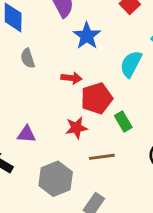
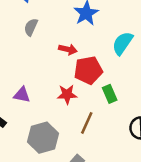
gray semicircle: (28, 58) -> (31, 27), turned 36
brown line: (102, 157) -> (87, 123), turned -65

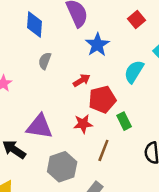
red arrow: (68, 49) -> (82, 80), turned -42
purple triangle: (22, 95) -> (39, 126), size x1.6

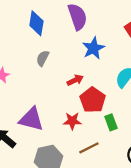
red pentagon: (102, 99) -> (93, 100), turned -30
brown line: (103, 150) -> (89, 148), turned 36

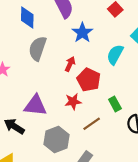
gray semicircle: (43, 58) -> (38, 48), size x1.6
red arrow: (75, 80) -> (70, 64), turned -32
green rectangle: (111, 122) -> (115, 104), moved

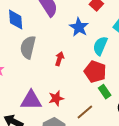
blue star: (82, 33) -> (79, 27), moved
red pentagon: (89, 80) -> (95, 72), moved
red star: (73, 102) -> (56, 98), moved

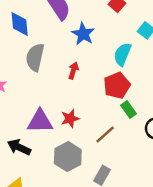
blue star: (79, 27) -> (83, 34), moved
red pentagon: (95, 72) -> (117, 85), turned 30

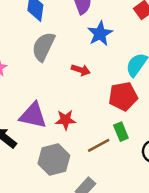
red arrow: (73, 71) -> (81, 70), turned 77
green rectangle: (129, 109) -> (121, 132), moved

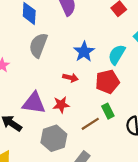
blue star: (100, 34) -> (84, 52), moved
red arrow: (81, 70) -> (70, 78), moved

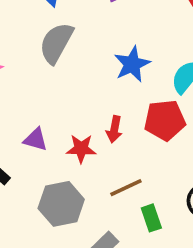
red arrow: (70, 78) -> (114, 129), moved, turned 80
purple triangle: (34, 103) -> (35, 140), size x0.6
green rectangle: (108, 111) -> (151, 218), moved

